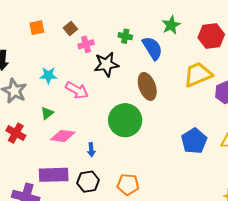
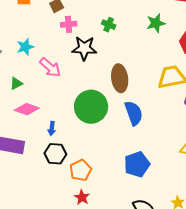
blue semicircle: (152, 48) -> (134, 113), moved
cyan star: (48, 75) -> (25, 47), turned -30
blue pentagon: (194, 141) -> (137, 164), moved
black hexagon: (88, 182) -> (55, 154), moved
orange pentagon: (128, 185) -> (80, 170), turned 30

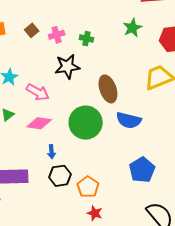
pink cross: (69, 24) -> (57, 35), moved
pink diamond: (27, 109) -> (39, 123), moved
blue semicircle: (134, 113) -> (129, 120), turned 135

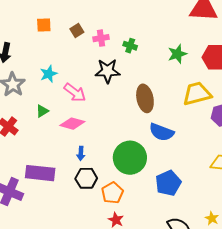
green star: (132, 28) -> (177, 54), moved
green circle: (86, 123) -> (130, 158), moved

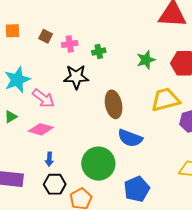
brown square: (77, 30) -> (46, 36), turned -32
green cross: (130, 46) -> (99, 52), turned -32
cyan star: (49, 74) -> (17, 80), size x1.5

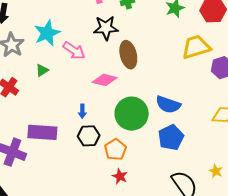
brown ellipse: (114, 104) -> (128, 55), moved
pink diamond: (41, 129) -> (105, 80), moved
blue semicircle: (130, 138) -> (168, 105), moved

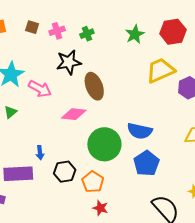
blue arrow: (82, 111) -> (40, 153), moved

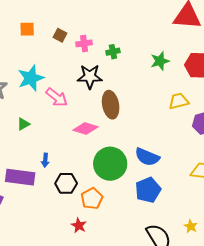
yellow trapezoid: (160, 70) -> (179, 101), size x0.7
green triangle: (10, 112) -> (23, 124), moved
red star: (100, 208) -> (79, 225), moved

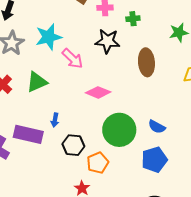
brown ellipse: (111, 105) -> (146, 62), moved
green triangle: (23, 124) -> (37, 82), size x1.6
blue semicircle: (147, 157) -> (157, 127), size x0.7

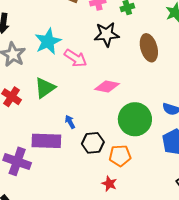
blue arrow: (55, 120) -> (70, 122), turned 152
orange pentagon: (98, 163) -> (120, 156), turned 30

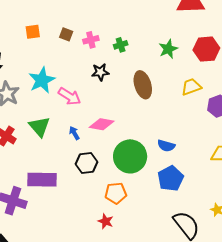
black star: (107, 34) -> (100, 72), size x0.7
green triangle: (45, 88) -> (40, 127), turned -35
blue arrow: (70, 122) -> (74, 133), moved
black hexagon: (93, 143) -> (87, 163), moved

